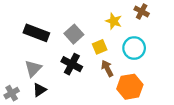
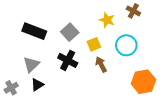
orange hexagon: (130, 87) -> (143, 82), moved

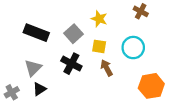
yellow star: (107, 20) -> (99, 19), moved
yellow square: (94, 44) -> (99, 46), turned 32

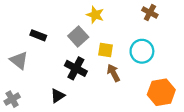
yellow star: (99, 19) -> (95, 15), moved
black rectangle: (36, 33) -> (38, 35), size x0.6
gray triangle: (33, 68) -> (19, 60), moved, turned -36
black triangle: (39, 89) -> (58, 96), moved

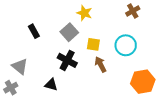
brown cross: (150, 13) -> (133, 11), turned 32
black rectangle: (38, 35) -> (34, 31), turned 40
gray triangle: (19, 60) -> (20, 66), moved
black triangle: (58, 96) -> (51, 85), turned 48

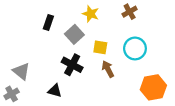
brown cross: (133, 11) -> (130, 12), moved
black rectangle: (34, 31) -> (48, 22), moved, turned 48

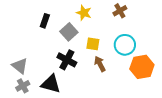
orange hexagon: (153, 87) -> (142, 67), moved
black triangle: (55, 91) -> (51, 84), size x1.5
gray cross: (12, 94) -> (23, 86), moved

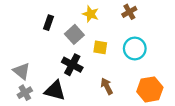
brown arrow: (100, 64) -> (107, 86), moved
orange hexagon: (142, 67) -> (150, 89), moved

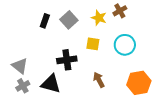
yellow star: (91, 14) -> (99, 18), moved
gray square: (74, 34) -> (69, 20), moved
black cross: (72, 65) -> (67, 60), turned -36

